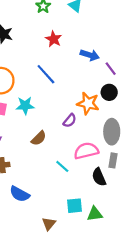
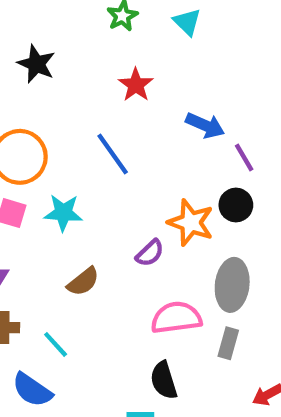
cyan line: (62, 166) -> (56, 344), moved
black semicircle: (99, 177) -> (164, 380), moved

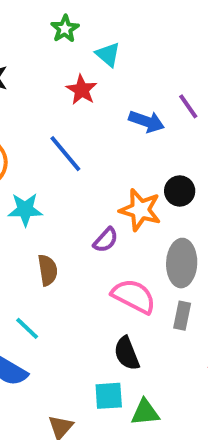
cyan triangle: (187, 22) -> (108, 54), moved
purple line: (244, 157) -> (188, 106), moved
brown semicircle: (83, 282) -> (48, 270), turned -56
pink semicircle: (176, 318) -> (134, 296), turned 39

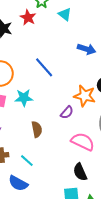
red star: (82, 90) -> (28, 17), moved

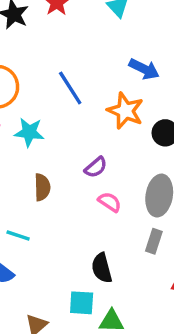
orange star: (85, 96) -> (125, 111), moved
pink semicircle: (83, 142) -> (110, 202), moved, size x0.6
cyan line: (27, 161) -> (18, 236), turned -32

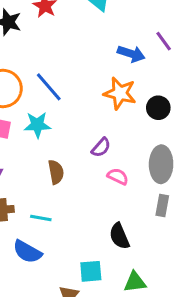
blue line: (70, 88) -> (49, 87), moved
cyan square: (82, 303) -> (91, 271), moved

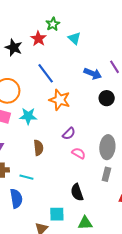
blue line: (49, 87) -> (46, 73), moved
orange star: (120, 93) -> (60, 100), moved
black circle: (158, 108) -> (107, 98), moved
blue semicircle: (27, 252) -> (16, 199), turned -132

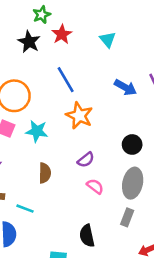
green star: (53, 24) -> (42, 15), moved
black circle: (107, 98) -> (132, 144), moved

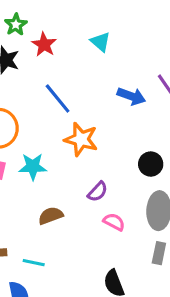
brown semicircle: (45, 173) -> (51, 216), turned -102

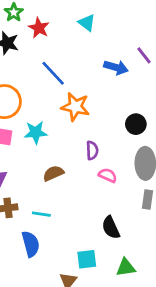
purple semicircle: (98, 192) -> (92, 150), turned -42

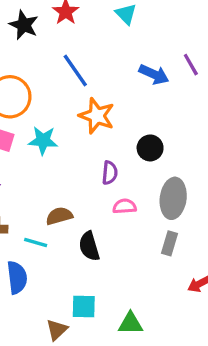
black circle: (136, 124) -> (150, 148), moved
brown semicircle: (53, 173) -> (59, 216), moved
pink semicircle: (108, 175) -> (125, 206), turned -36
black semicircle: (111, 228) -> (89, 246), moved

